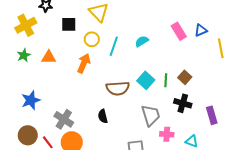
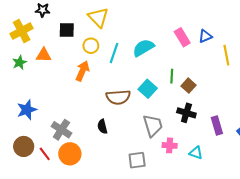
cyan semicircle: (142, 41) -> (143, 48), size x1.5
orange triangle: (49, 57) -> (44, 55), moved
green line: (166, 80) -> (172, 76), moved

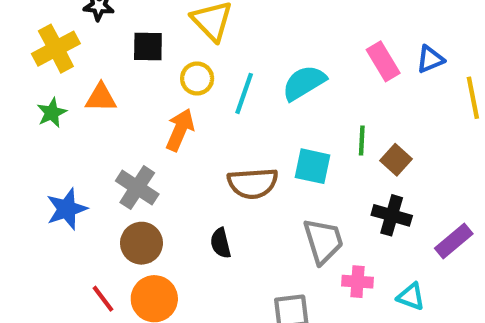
cyan square: (148, 89) -> (313, 166), turned -30
purple rectangle: (217, 125) -> (454, 241), turned 66
gray cross: (61, 130) -> (137, 188), moved
brown circle: (24, 146) -> (141, 243), moved

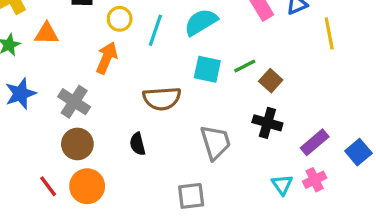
green line: (362, 141) -> (245, 66), turned 60
cyan square: (313, 166) -> (207, 69), moved
blue star: (67, 209) -> (21, 94), moved
pink cross: (357, 282) -> (315, 180), moved, turned -30
cyan triangle: (411, 297) -> (282, 185), turned 35

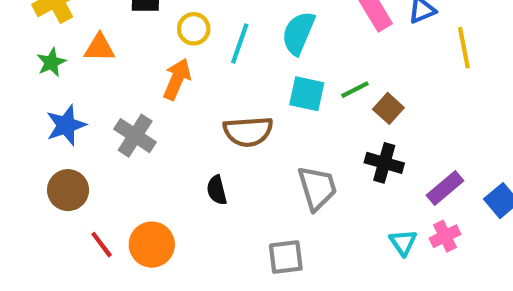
cyan semicircle: (201, 22) -> (298, 33), turned -36
brown circle: (77, 144) -> (68, 190), moved

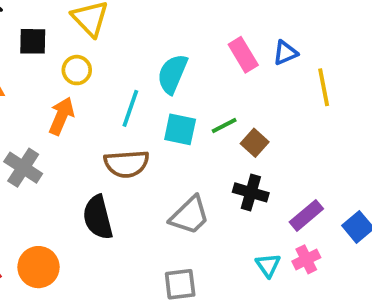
cyan line: (240, 43) -> (130, 108), moved
gray trapezoid: (317, 188) -> (190, 215), turned 63
black semicircle: (217, 190) -> (98, 217), size x1.6
gray square: (286, 257) -> (180, 284), moved

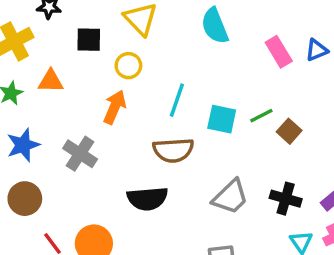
cyan semicircle: (172, 74) -> (215, 26), moved, turned -45
black cross: (251, 192) -> (286, 199), moved
black semicircle: (98, 217) -> (147, 199), turned -81

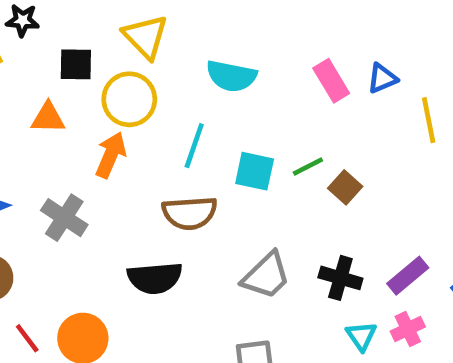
cyan semicircle: (215, 26) -> (231, 76), moved, turned -57
yellow circle: (128, 66) -> (129, 99), size x1.5
orange triangle: (51, 81) -> (48, 118), moved

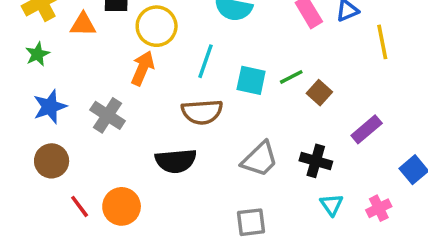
orange triangle: (48, 118) -> (83, 24), moved
purple rectangle: (408, 276) -> (367, 129), moved
pink cross: (408, 329) -> (379, 208), moved

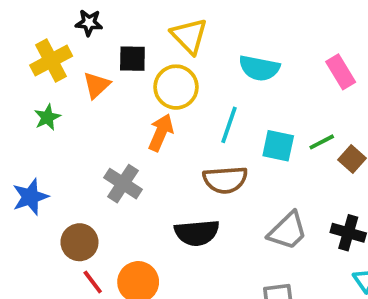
orange triangle: (83, 24) -> (97, 85), turned -44
blue star: (50, 107) -> (30, 197), moved
brown circle: (52, 161) -> (79, 242), moved

